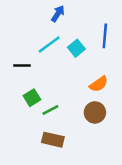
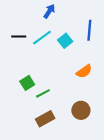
black line: (22, 66) -> (19, 37), moved
brown circle: (95, 112) -> (81, 110), moved
brown rectangle: (53, 140) -> (45, 119), turned -42

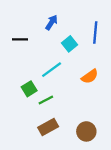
blue arrow: (49, 11) -> (52, 22), moved
cyan line: (42, 38) -> (52, 70), moved
brown circle: (81, 110) -> (86, 131), moved

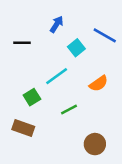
blue line: (95, 33) -> (105, 35), turned -65
green line: (46, 100) -> (69, 109), moved
brown rectangle: (48, 127) -> (23, 128), moved, turned 48

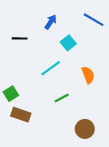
blue line: (105, 35) -> (94, 20), moved
orange semicircle: (99, 84) -> (88, 75), turned -77
green square: (32, 97) -> (11, 94), moved

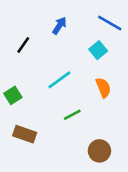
black line: (20, 38) -> (23, 45), turned -56
cyan square: (68, 43) -> (98, 50), moved
green square: (11, 94) -> (13, 95), moved

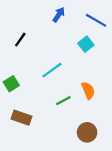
blue arrow: (59, 26) -> (59, 15), moved
orange semicircle: (103, 88) -> (88, 90), moved

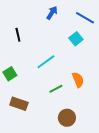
black line: (20, 40) -> (18, 35), turned -48
brown circle: (87, 132) -> (67, 118), moved

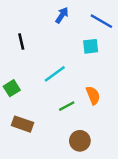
cyan square: (76, 39) -> (91, 46), turned 32

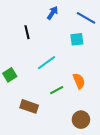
black line: (21, 42) -> (27, 32), moved
brown rectangle: (22, 124) -> (29, 106), moved
brown circle: (80, 141) -> (81, 120), moved

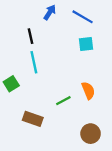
blue arrow: (52, 13) -> (50, 12), moved
blue line: (86, 18) -> (83, 17), moved
cyan line: (46, 63) -> (34, 62), moved, turned -66

